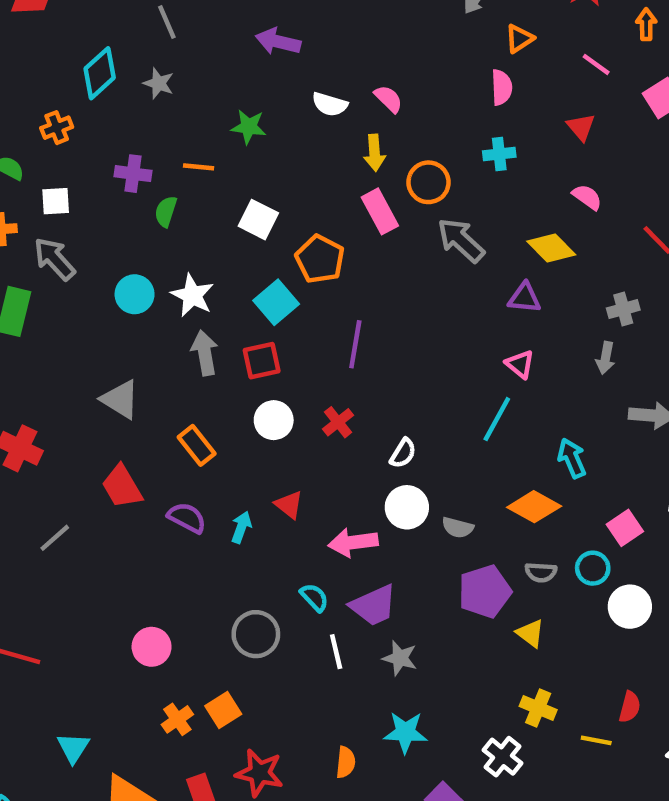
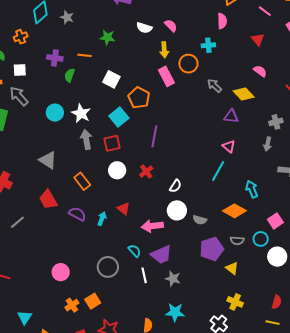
cyan cross: (499, 154) -> (208, 45), moved
gray arrow: (461, 240) -> (215, 86), moved, size x0.7
yellow line: (596, 740) -> (273, 323), moved

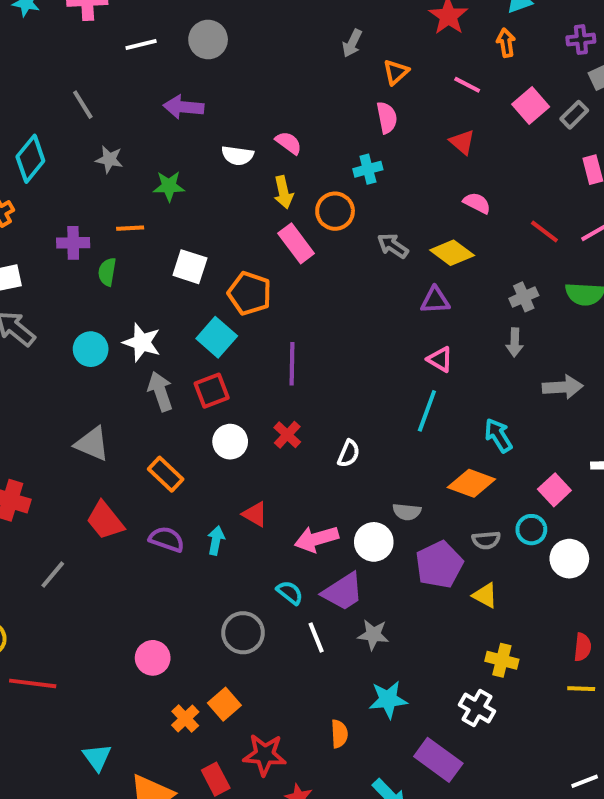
gray star: (67, 17) -> (109, 159), moved
white circle: (177, 210) -> (374, 542), moved

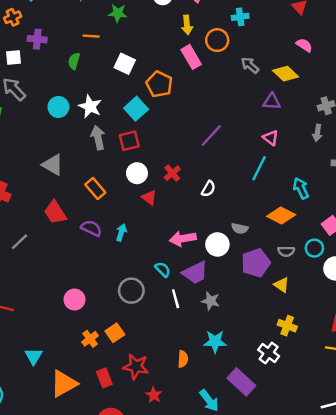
purple cross: (73, 243) -> (37, 39), moved
purple line: (292, 364) -> (211, 136), moved, turned 35
red triangle: (255, 514) -> (149, 198), moved

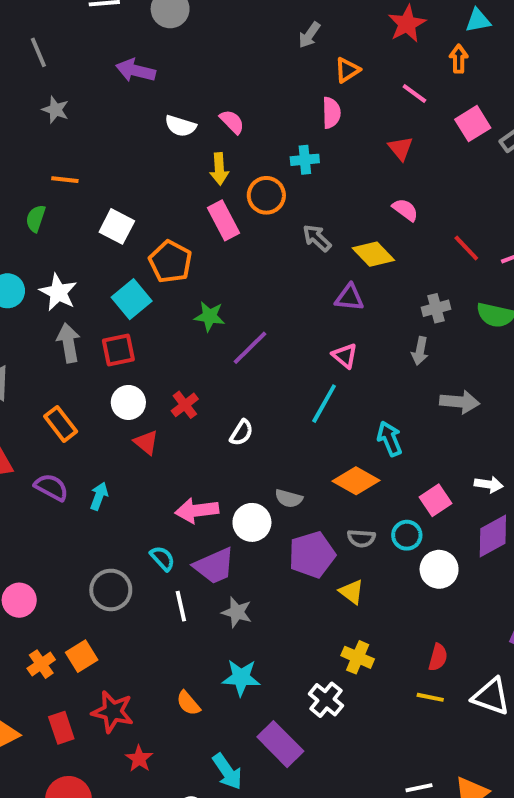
green star: (118, 13) -> (209, 316), moved
orange semicircle: (183, 359) -> (188, 703), turned 133

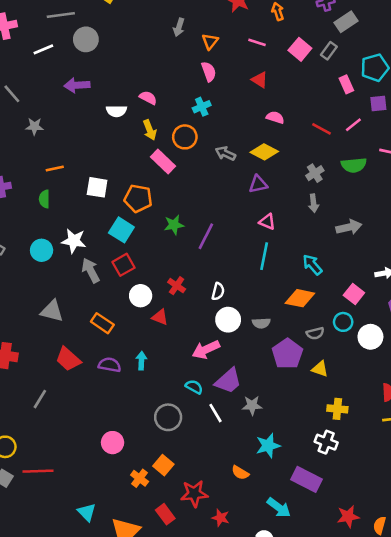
white circle: (252, 522) -> (228, 320), moved

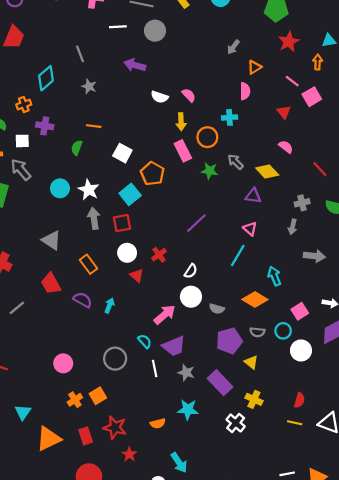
pink square: (300, 49) -> (312, 97), moved
green star: (174, 225) -> (210, 171), moved
pink arrow: (206, 350) -> (165, 315), turned 145
orange semicircle: (240, 473) -> (158, 423), turned -64
purple rectangle: (306, 479) -> (220, 383), moved

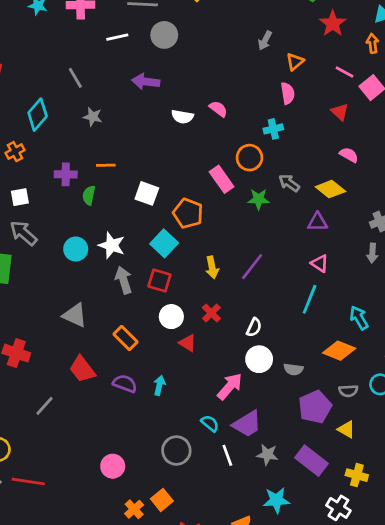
yellow arrow: (181, 122) -> (212, 267), moved
purple cross: (45, 126) -> (66, 174), moved
red square: (122, 223) -> (159, 281), turned 36

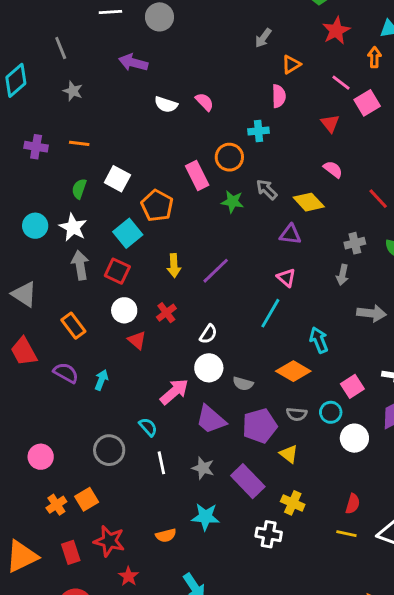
green semicircle: (89, 195) -> (79, 189), moved
purple trapezoid: (247, 424) -> (211, 419), moved, turned 64
white cross: (338, 508) -> (269, 534), turned -30

